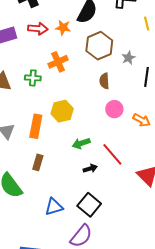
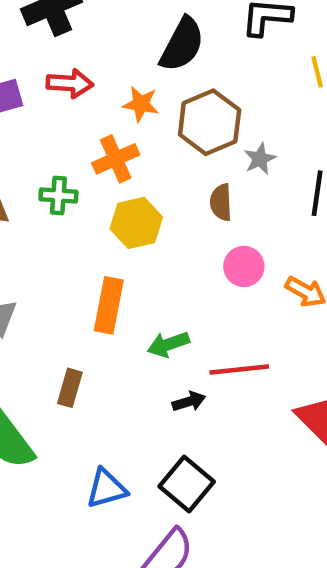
orange star: (63, 28) -> (141, 104), moved
gray star: (128, 58) -> (260, 159), moved
yellow hexagon: (62, 111) -> (136, 223), moved
orange rectangle: (36, 126) -> (109, 305), moved
red line: (112, 154) -> (239, 369), turned -55

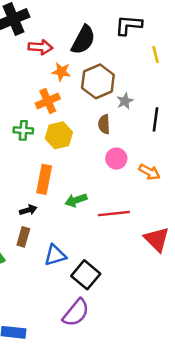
red arrow: (70, 83) -> (40, 47), moved
green cross: (58, 196) -> (23, 130), moved
brown rectangle: (70, 388) -> (23, 237), moved
black arrow: (189, 402) -> (28, 210), moved
blue triangle: (107, 489) -> (55, 255), moved

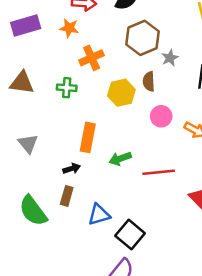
orange star: (61, 72) -> (69, 28), moved
yellow hexagon: (59, 135) -> (121, 93), moved

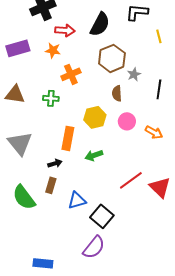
yellow hexagon: (121, 93) -> (95, 117), moved
gray triangle: (28, 144) -> (20, 143), size x1.5
red line: (159, 172) -> (131, 180), moved, turned -30

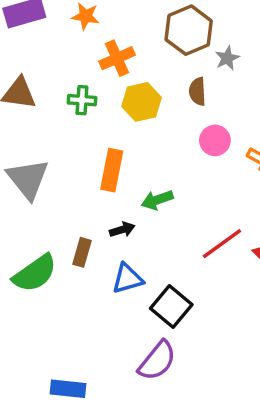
yellow hexagon: (95, 117) -> (141, 102), moved
black arrow: (55, 163) -> (122, 230), moved
green semicircle: (24, 197) -> (35, 273), turned -88

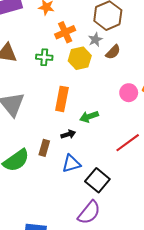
gray star: (227, 58) -> (95, 40), moved
brown semicircle: (197, 91) -> (113, 52), turned -133
pink circle: (215, 140) -> (129, 93), moved

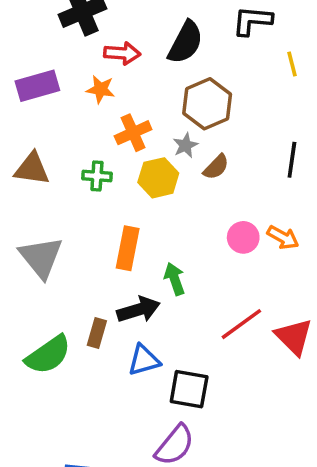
green arrow: (89, 117) -> (175, 279), turned 90
black arrow: (68, 134) -> (138, 310), size x1.6
black square: (97, 180) -> (189, 389), turned -30

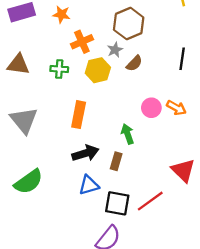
green arrow: (175, 279) -> (127, 134), moved
red line: (241, 324) -> (150, 201), moved
brown rectangle: (97, 333) -> (116, 161), moved

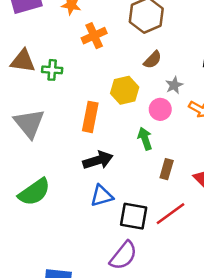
gray star: (115, 50) -> (174, 85), moved
green cross: (59, 69) -> (52, 70), moved
yellow hexagon: (98, 70) -> (125, 90), moved
pink circle: (151, 108) -> (160, 109), moved
brown rectangle: (116, 161) -> (167, 169), moved

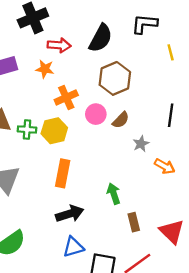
yellow hexagon: (125, 90) -> (54, 131), moved
pink circle: (160, 109) -> (96, 114), moved
brown rectangle: (167, 169) -> (134, 222), turned -30

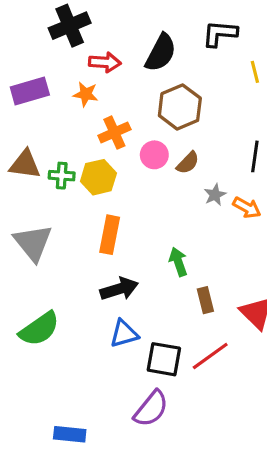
orange arrow: (165, 166) -> (247, 208), moved

